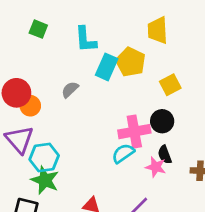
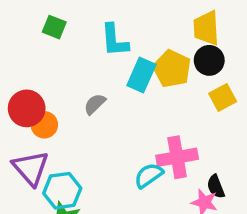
black circle: (162, 121) -> (209, 60), moved
cyan semicircle: (123, 153) -> (149, 175), moved

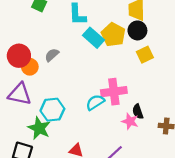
cyan rectangle: (141, 75) -> (94, 38), turned -75
gray semicircle: (95, 104) -> (52, 55), moved
purple triangle: (31, 168) -> (20, 94), turned -40
cyan hexagon: (62, 191) -> (52, 110), moved

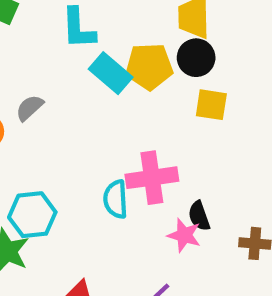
yellow pentagon: (113, 35) -> (149, 66), turned -30
yellow square: (145, 55) -> (211, 105), turned 35
cyan semicircle: (95, 102) -> (116, 199), turned -60

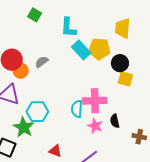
black circle: (196, 58) -> (120, 63), moved
yellow square: (211, 105) -> (125, 79), moved
pink star: (184, 235) -> (95, 126), moved

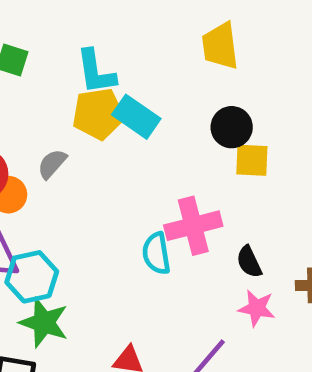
yellow pentagon: (99, 49) -> (98, 114), moved
cyan hexagon: (37, 112) -> (32, 277), moved
pink star: (95, 126) -> (257, 308), moved

